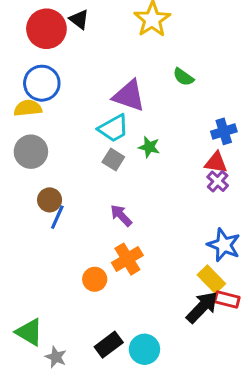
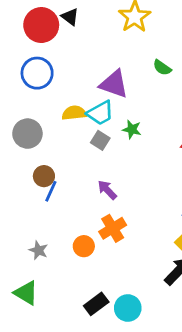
yellow semicircle: (28, 108) -> (74, 113), moved
gray star: (56, 357) -> (38, 250), moved

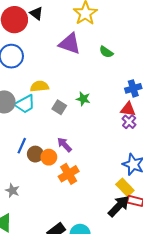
purple triangle: (114, 84) -> (70, 44), moved
cyan trapezoid: (100, 113) -> (25, 104), moved
brown circle: (44, 176) -> (35, 154), moved
orange circle: (84, 246) -> (49, 157), moved

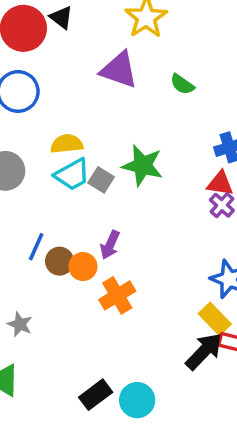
green star: (83, 99) -> (143, 165), size x1.6
cyan trapezoid: (25, 104) -> (72, 174), moved
purple arrow: (64, 145) -> (110, 245), turned -112

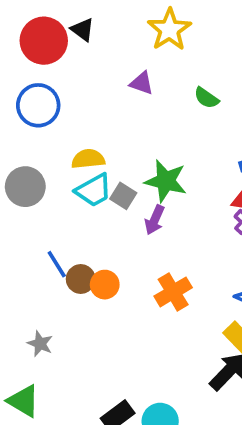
purple triangle: (119, 70) -> (142, 83), size x0.6
purple arrow: (110, 245) -> (155, 220), moved
blue line: (36, 247) -> (57, 264), turned -56
orange cross: (117, 295) -> (173, 292), moved

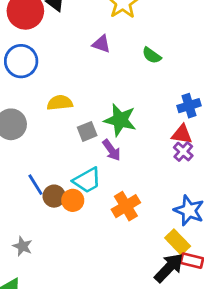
cyan trapezoid: (94, 190) -> (87, 180), moved
gray square: (123, 196) -> (87, 131), turned 36
purple arrow: (155, 220) -> (111, 150), turned -60

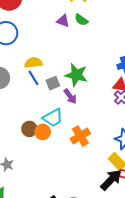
green semicircle: (152, 55) -> (81, 20), moved
blue line: (35, 185) -> (33, 78), moved

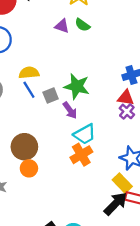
cyan trapezoid: (53, 118) -> (85, 134), moved
brown circle: (29, 129) -> (24, 147), size x1.5
orange circle: (43, 132) -> (29, 168), moved

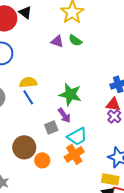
gray square: (51, 95) -> (51, 127), moved
orange circle: (29, 168) -> (42, 160), moved
yellow rectangle: (122, 183) -> (110, 179), turned -36

